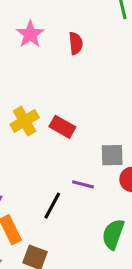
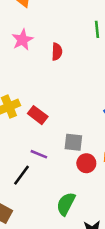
purple line: (83, 184) -> (39, 154), moved

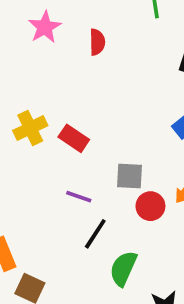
black line: (22, 175) -> (95, 234), moved

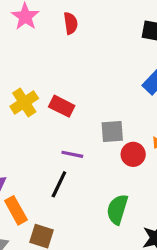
black line: (95, 234) -> (59, 184), moved

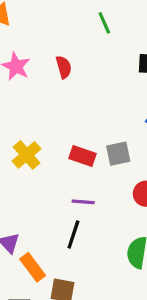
red rectangle: (62, 106) -> (82, 156), moved
gray square: (112, 131) -> (118, 154), moved

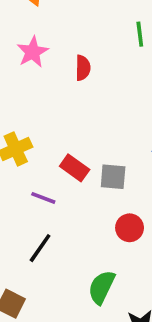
purple line: (83, 202) -> (43, 198), moved

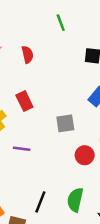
red rectangle: (75, 168) -> (24, 101), moved, turned 42
black line: (40, 248) -> (40, 202), moved

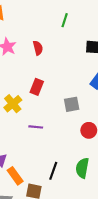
green line: (61, 23) -> (65, 20), turned 40
red rectangle: (24, 101) -> (37, 87), turned 49

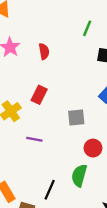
green line: (65, 20) -> (87, 28), moved
green semicircle: (82, 168) -> (79, 175), moved

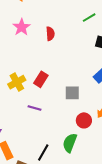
green line: (87, 28) -> (89, 18), turned 32
red rectangle: (39, 95) -> (41, 79), moved

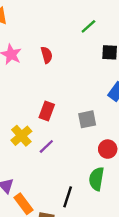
yellow cross: (17, 82) -> (21, 136), moved
purple line: (34, 108) -> (46, 146), turned -48

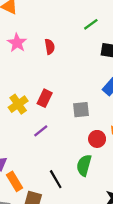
yellow cross: (21, 136) -> (18, 104), moved
black line: (68, 197) -> (56, 179), turned -54

